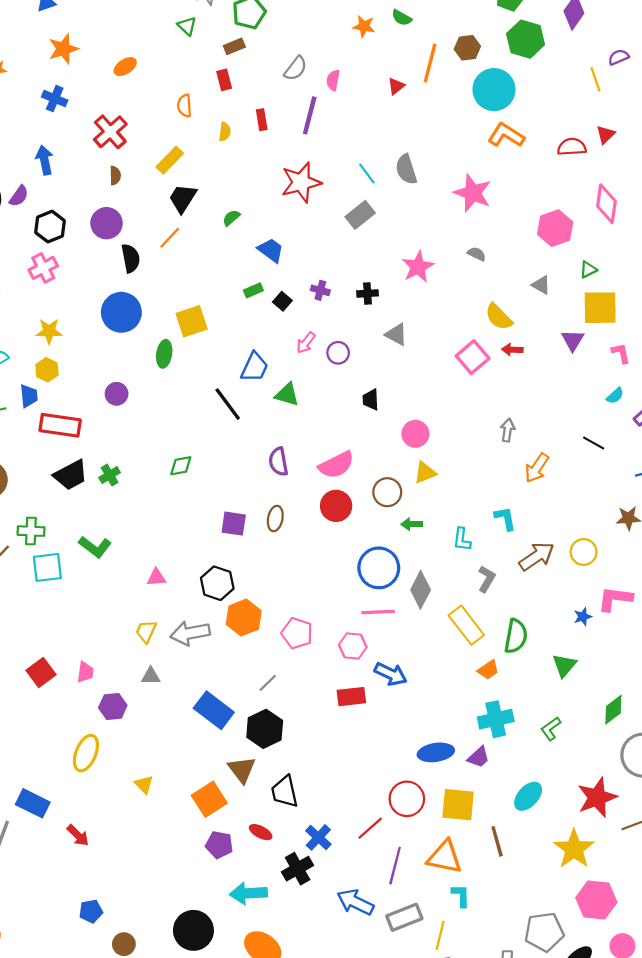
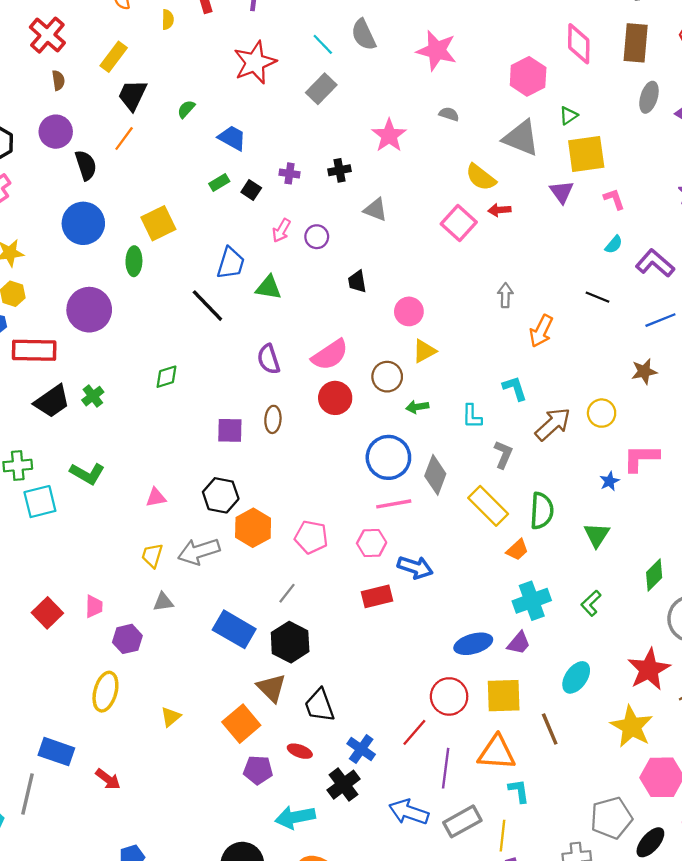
gray triangle: (541, 285) -> (521, 138), size x1.8
purple circle: (117, 394) -> (89, 310), size x1.8
yellow triangle: (144, 784) -> (171, 717), turned 42

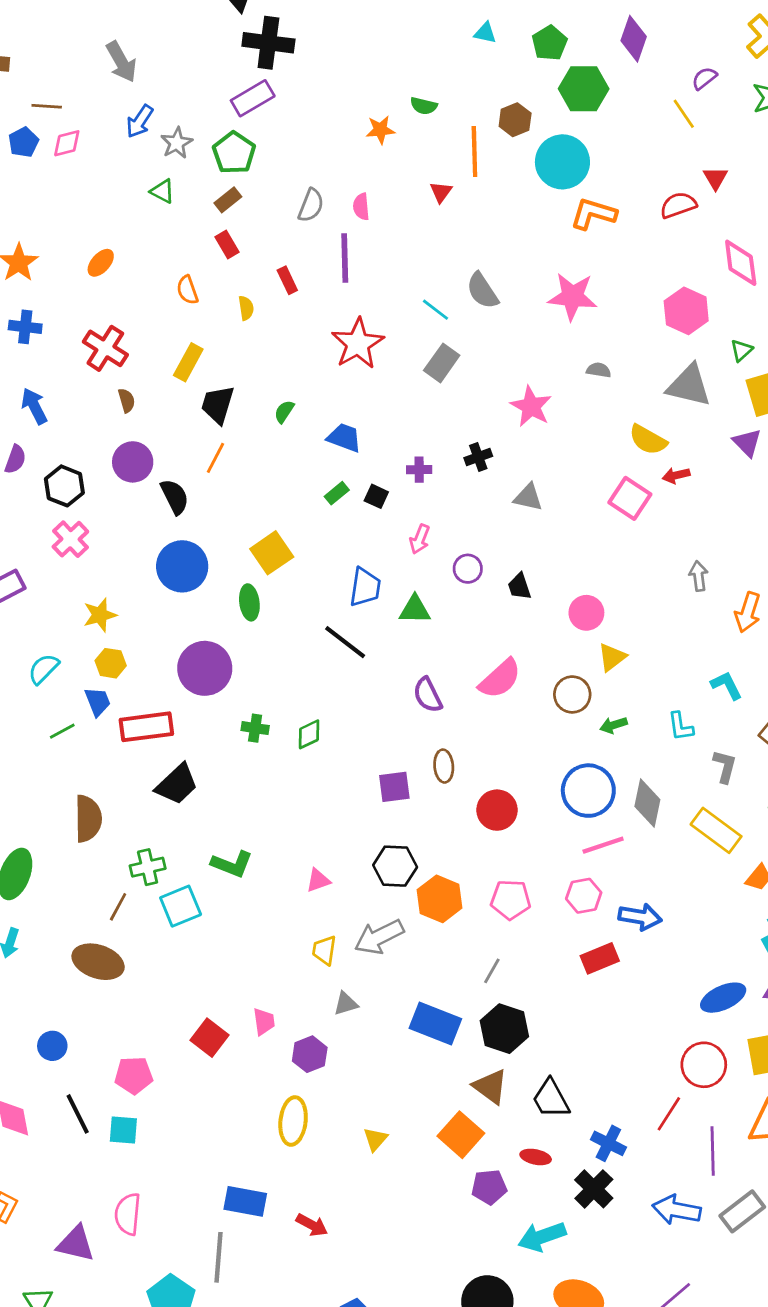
purple circle: (317, 237) -> (468, 569), moved
green cross: (93, 396) -> (255, 728), moved, turned -35
red circle: (335, 398) -> (497, 810), moved

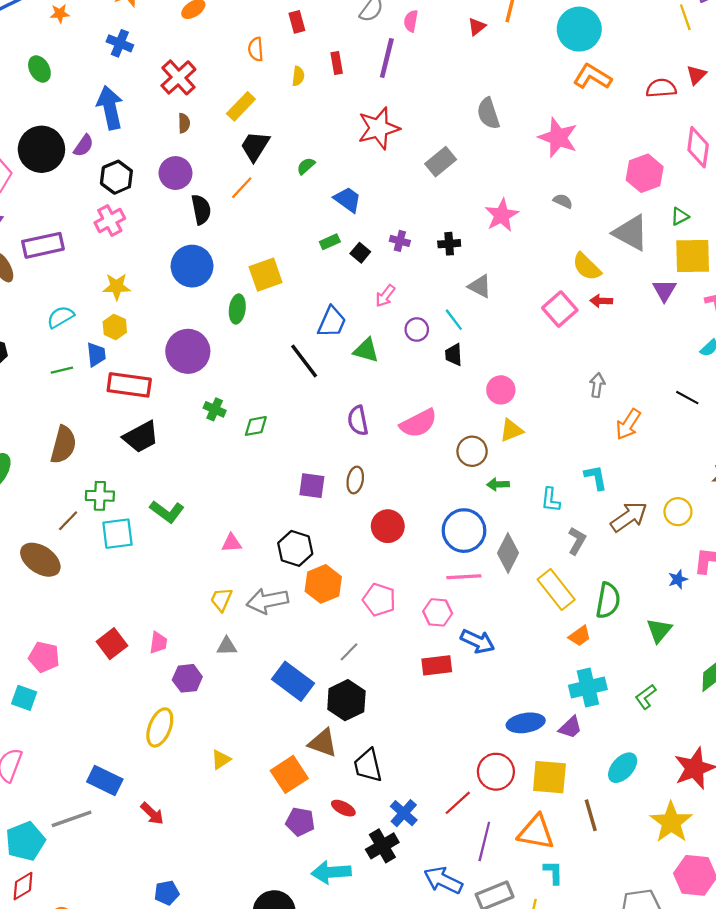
cyan line: (436, 310) -> (454, 320), moved
blue arrow: (34, 406) -> (110, 108), size x1.4
brown triangle: (490, 1087) -> (323, 743), turned -32
gray line: (218, 1257) -> (72, 819), turned 51

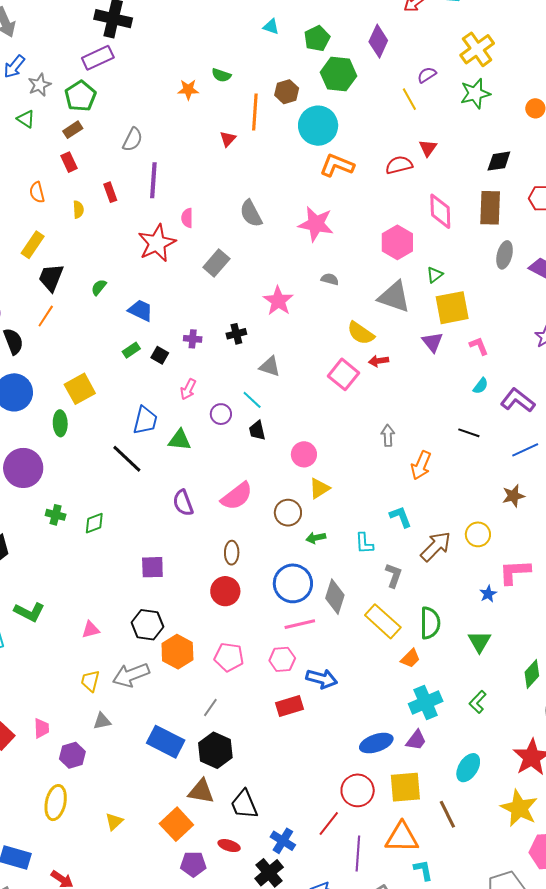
pink semicircle: (411, 21) -> (187, 218), moved
brown ellipse: (355, 480) -> (232, 553), moved

